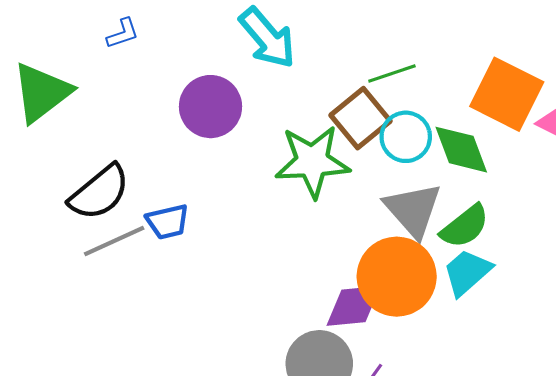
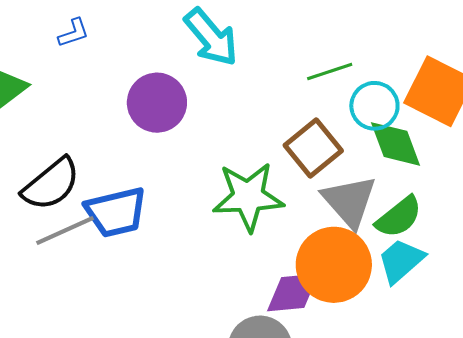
brown square: (361, 118) -> (313, 148), moved
cyan circle: (406, 137) -> (374, 106), moved
green star: (312, 161) -> (248, 197), moved
blue trapezoid: (168, 222) -> (116, 212), size x1.5

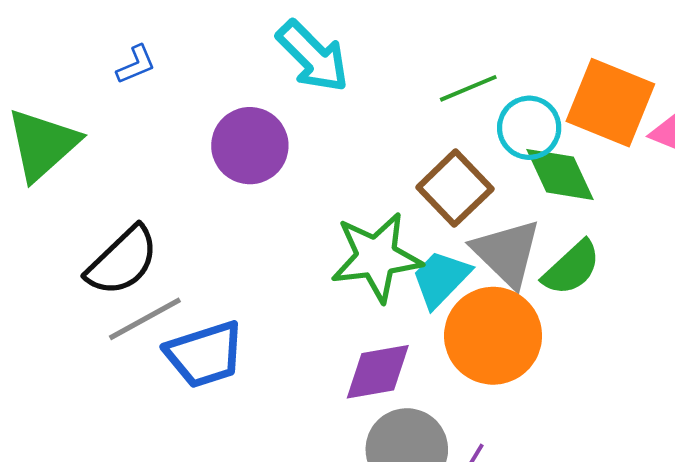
blue trapezoid: (116, 212) -> (205, 354), moved
cyan trapezoid: (401, 261) -> (441, 279), moved
purple diamond: (293, 293) -> (378, 372), moved

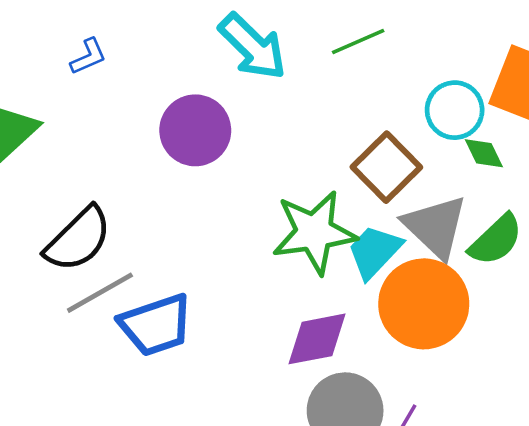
green line: (468, 88) -> (358, 41), moved
green diamond: (560, 175) -> (484, 153), size x0.6

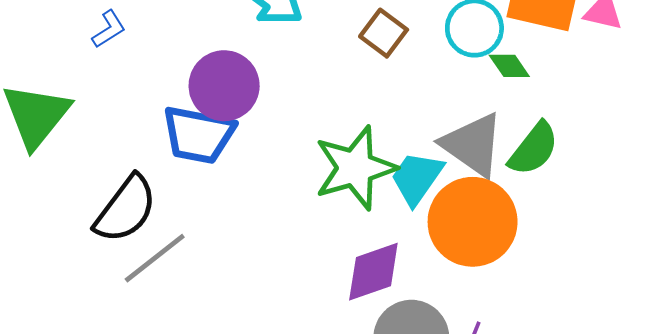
brown square: (386, 167) -> (384, 33), moved, size x0.7
blue trapezoid: (156, 325) -> (198, 135), moved, turned 38

